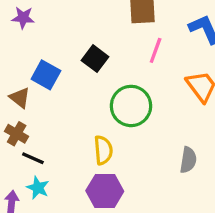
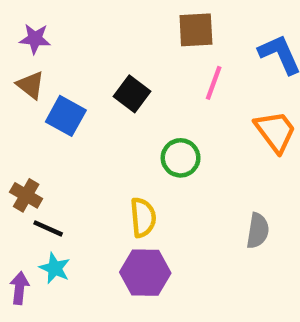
brown triangle: (20, 98) -> (31, 85), moved
green circle: (131, 106) -> (181, 158), size x0.7

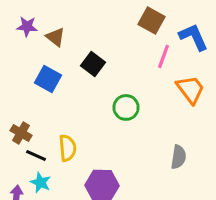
brown square: (196, 30) -> (152, 20), moved, turned 32
pink line: (214, 83) -> (164, 56), moved
brown triangle: (31, 85) -> (56, 37), moved
yellow semicircle: (143, 217) -> (68, 148), moved

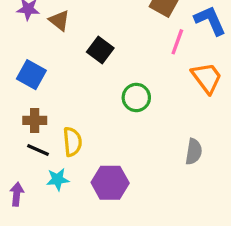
blue square: (48, 79) -> (31, 75), moved
brown cross: (21, 133) -> (35, 120), moved, turned -30
cyan star: (40, 182) -> (58, 179), moved, turned -30

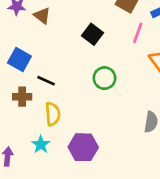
black square: (100, 50) -> (93, 34), moved
black line: (38, 150) -> (46, 81), moved
cyan star: (58, 179) -> (41, 145), turned -30

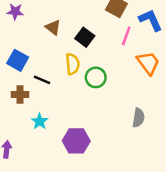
brown triangle: (42, 16) -> (53, 27), moved
yellow semicircle: (53, 114) -> (73, 64), moved
cyan star: (41, 145) -> (40, 121), moved

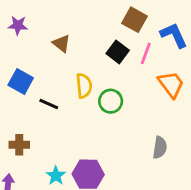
black square: (85, 37) -> (118, 52), moved
brown cross: (20, 95) -> (19, 145), moved
cyan star: (40, 121) -> (56, 176), moved

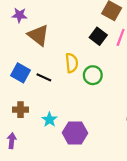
brown triangle: (61, 44) -> (38, 35), moved, size x1.5
blue square: (21, 81) -> (21, 73), moved
cyan star: (56, 176) -> (49, 120), moved

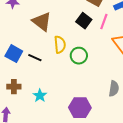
brown triangle: (38, 35) -> (42, 22), moved
purple hexagon: (75, 133) -> (80, 108), moved

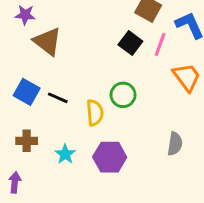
brown triangle: (42, 22) -> (47, 41), moved
yellow semicircle: (60, 45) -> (95, 113), moved
purple hexagon: (80, 108) -> (110, 157), moved

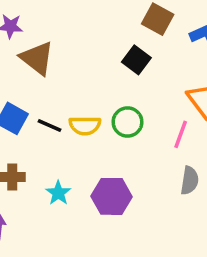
pink line: (160, 44) -> (181, 134), moved
yellow semicircle: (95, 113) -> (85, 126), moved, turned 95

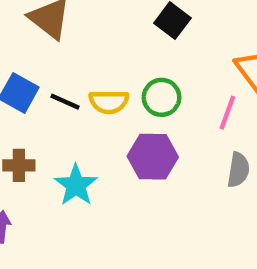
cyan star: (58, 193) -> (76, 185), size x1.4
purple hexagon: (112, 196) -> (153, 157), moved

